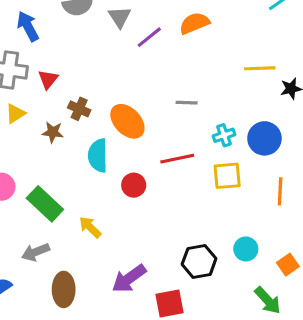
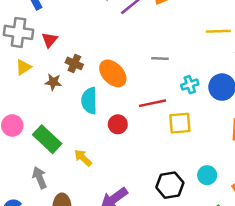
yellow square: (227, 176) -> (180, 123), moved
gray arrow: (36, 252) -> (40, 178), turned 90

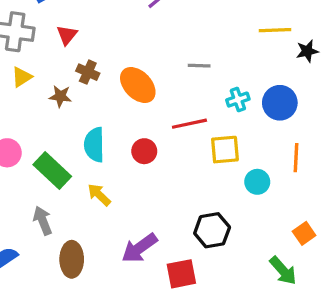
red triangle: (50, 40) -> (67, 35), moved
cyan semicircle: (89, 101) -> (94, 145), moved
cyan circle: (207, 175) -> (257, 182), moved

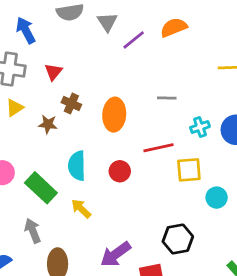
orange ellipse: (138, 85) -> (114, 115), turned 48

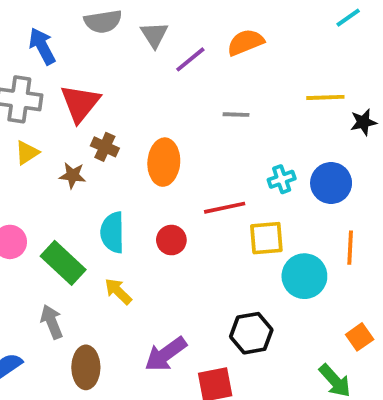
red triangle: (53, 72) -> (80, 103), size x1.6
gray line: (167, 98) -> (236, 115), moved
cyan circle: (217, 198) -> (304, 276), size x1.5

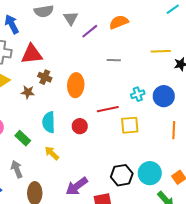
red triangle: (80, 103) -> (32, 54), turned 45
green rectangle: (63, 263) -> (23, 138), size x0.7
cyan circle: (304, 276) -> (150, 173), moved

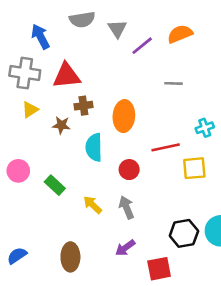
brown cross: (45, 77) -> (83, 106), turned -32
cyan semicircle: (49, 122) -> (94, 147), moved
gray arrow: (17, 169) -> (127, 207), moved
purple arrow: (77, 186) -> (125, 248), size x0.7

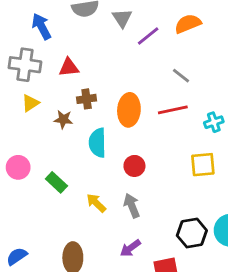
red triangle: (67, 76) -> (69, 67), size x0.7
gray line: (173, 83) -> (181, 76), turned 36
red line: (166, 147) -> (173, 110), moved

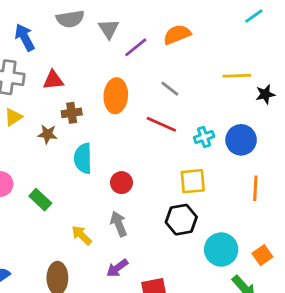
orange ellipse: (129, 110) -> (116, 96), moved
red line: (173, 110) -> (161, 124), turned 36
yellow arrow: (96, 203) -> (82, 235), moved
black hexagon: (192, 233) -> (181, 220), moved

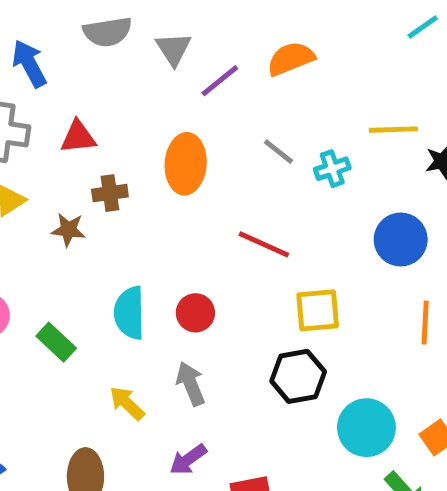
red line: (161, 124) -> (264, 244), moved
cyan cross: (204, 137) -> (332, 169), moved
cyan semicircle: (83, 158) -> (129, 313), moved

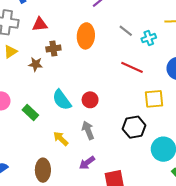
red line: (264, 244) -> (132, 67), moved
yellow square: (318, 310) -> (154, 99), moved
cyan semicircle: (129, 313) -> (62, 100), turned -35

